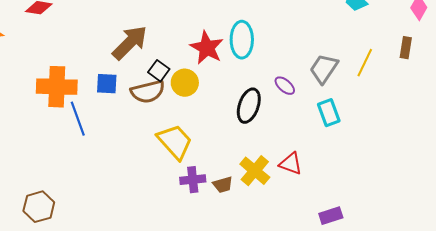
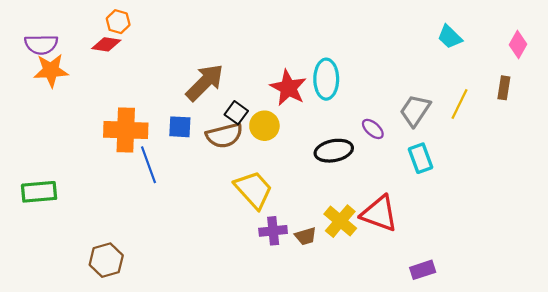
black ellipse: (249, 106) -> (334, 151), turned 60
red triangle: (291, 164) -> (379, 213), size x1.5

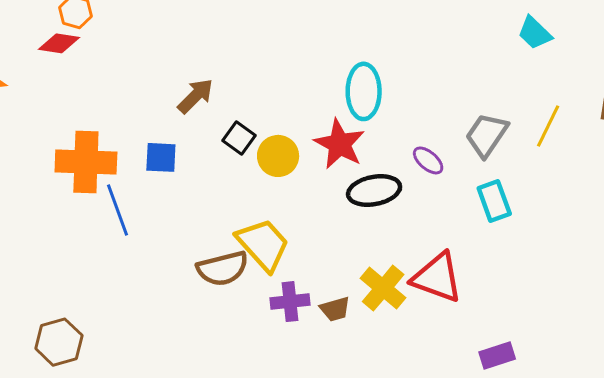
brown arrow: (205, 82) -> (195, 96), size x0.7
red star: (288, 88) -> (340, 144), moved
brown semicircle: (224, 135) -> (223, 269), moved

